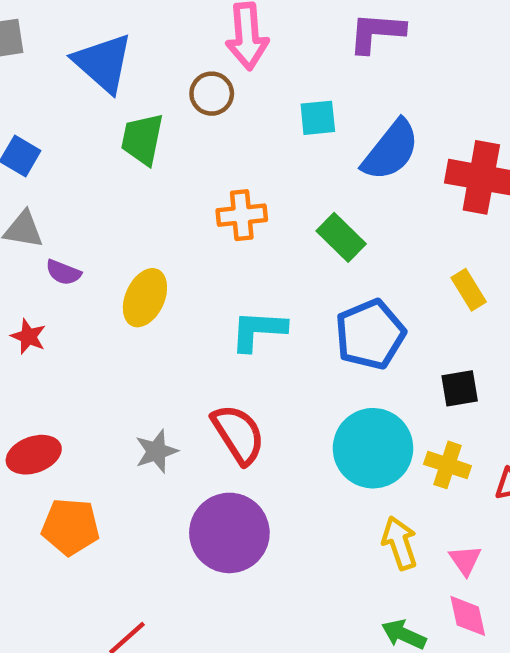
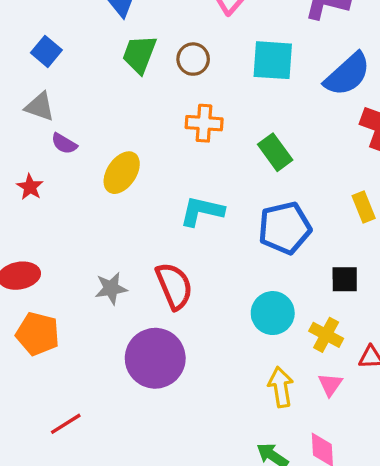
brown circle: (212, 94) -> (193, 59), moved
cyan square: (318, 118) -> (273, 60), size x1.5
blue semicircle: (391, 150) -> (347, 74), moved
cyan circle: (373, 448) -> (273, 313), size x0.7
pink triangle: (465, 560) -> (330, 385), moved

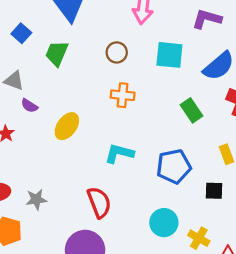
blue square: (46, 51) -> (21, 33), moved
green trapezoid: (139, 54) -> (57, 53), moved
green rectangle: (275, 152) -> (191, 110), moved
black square: (345, 279) -> (214, 191), moved
gray star: (111, 288) -> (36, 199), moved

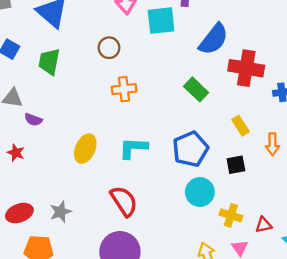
cyan square: (169, 55) -> (161, 21), moved
yellow ellipse: (67, 126) -> (85, 149), moved
cyan circle: (164, 223) -> (200, 192), moved

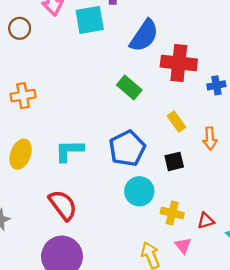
brown circle: (109, 48) -> (20, 28), moved
orange cross: (124, 89) -> (23, 96), moved

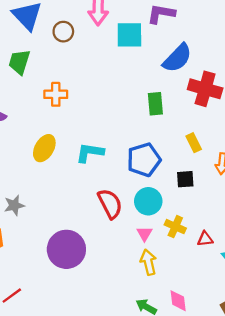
green rectangle: (129, 88) -> (155, 104), turned 35
red semicircle: (63, 205) -> (110, 204), moved
pink triangle: (183, 246) -> (144, 234), moved

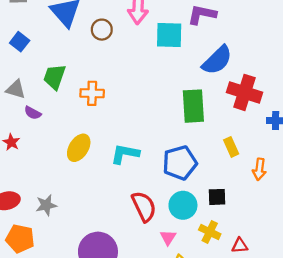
green trapezoid: (19, 62) -> (54, 77), moved
green rectangle: (155, 104) -> (193, 106), size x1.4
black square: (185, 179) -> (217, 197), moved
pink triangle: (144, 234) -> (168, 237), moved

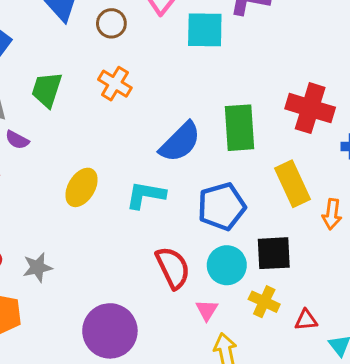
blue semicircle: (217, 60) -> (180, 142), moved
orange cross: (92, 93) -> (115, 84), moved, turned 30
yellow rectangle: (231, 147) -> (292, 184), size x1.6
black square: (217, 197) -> (274, 253), size x1.4

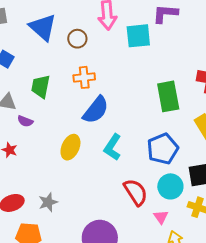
orange cross: (115, 84) -> (84, 77), turned -30
blue semicircle: (180, 142) -> (96, 110), moved
cyan L-shape: (146, 195) -> (113, 147), turned -60

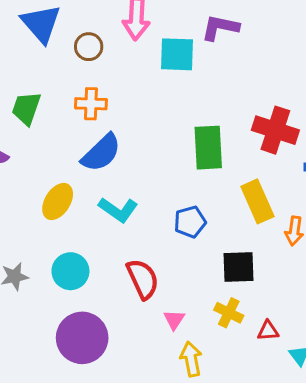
cyan L-shape: (113, 147) -> (118, 210), turned -96
blue pentagon: (163, 149) -> (190, 222), size x0.7
cyan circle: (170, 186) -> (70, 271), moved

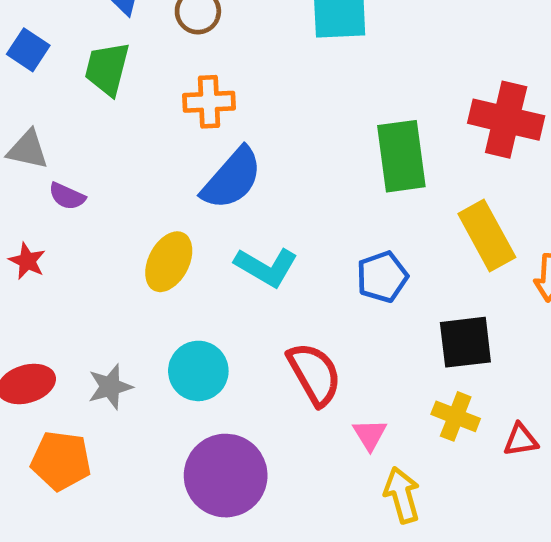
green trapezoid: (26, 108) -> (107, 69), moved

